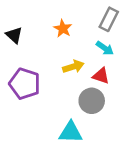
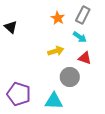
orange star: (63, 29) -> (58, 18), moved
red triangle: (101, 76) -> (85, 58), moved
purple pentagon: (25, 84) -> (19, 94), moved

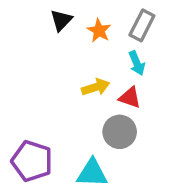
black triangle: (11, 27) -> (61, 20), moved, turned 32
cyan arrow: (80, 37) -> (137, 63), turned 32
red triangle: (85, 58) -> (130, 98), moved

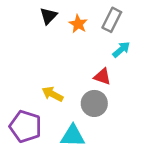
cyan arrow: (137, 63) -> (121, 50), moved, turned -108
yellow arrow: (96, 87) -> (52, 94), moved, turned -135

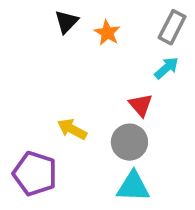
gray rectangle: (112, 20) -> (172, 27), moved
red triangle: (102, 76) -> (141, 105), turned 30
cyan triangle: (73, 136) -> (133, 187), moved

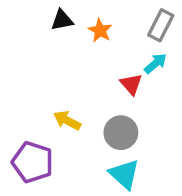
black triangle: (66, 22) -> (62, 20), turned 35
red triangle: (141, 105) -> (131, 84), moved
cyan triangle: (133, 187) -> (124, 174), turned 40

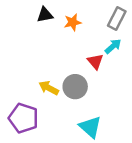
orange star: (100, 30) -> (73, 22), turned 30
gray circle: (121, 133) -> (75, 87), moved

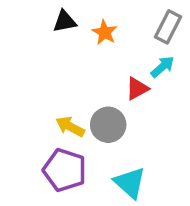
orange star: (73, 22) -> (105, 32), turned -30
red triangle: (95, 61) -> (137, 89), turned 42
purple pentagon: (23, 118) -> (65, 170), moved

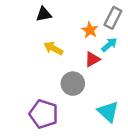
orange star: (105, 32) -> (90, 30), moved
yellow arrow: (70, 127) -> (53, 48), moved
cyan triangle: (130, 183) -> (108, 112), moved

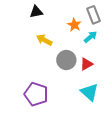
gray rectangle: (113, 18) -> (93, 15), turned -48
red triangle: (92, 59) -> (86, 64), moved
gray circle: (73, 84) -> (66, 60), moved

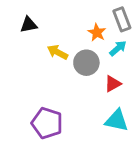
black triangle: (36, 12) -> (29, 25), moved
gray circle: (66, 60) -> (86, 63), moved
cyan triangle: (89, 92) -> (117, 120), turned -30

